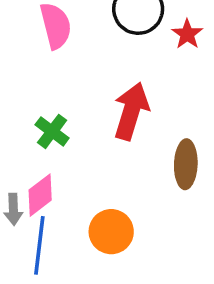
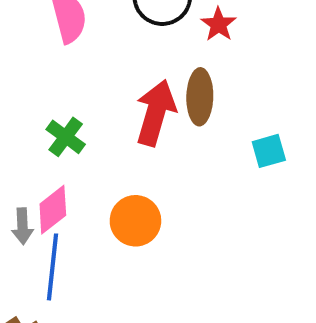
brown ellipse: (186, 164) -> (200, 97), moved
orange circle: (111, 232) -> (135, 221), moved

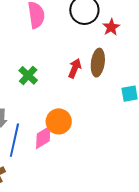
red arrow: (156, 113) -> (75, 68), size x0.6
pink diamond: (53, 210) -> (43, 137), moved

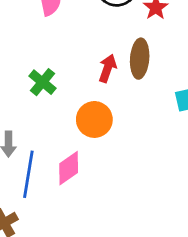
orange circle: (59, 121) -> (94, 119), moved

